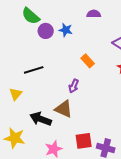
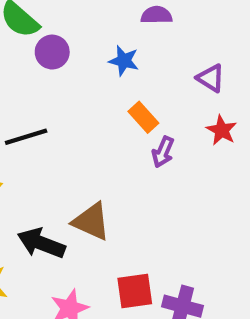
blue star: (66, 30) -> (124, 61), moved
purple arrow: (74, 86) -> (163, 152), moved

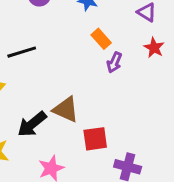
black arrow: (41, 243) -> (32, 124), turned -60
red square: (135, 291) -> (95, 139), moved

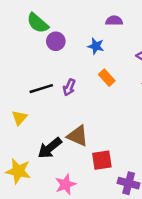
purple arrow: (114, 62) -> (69, 87), moved

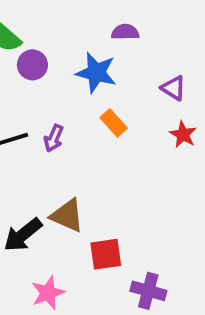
blue star: (96, 46) -> (96, 73), size x1.5

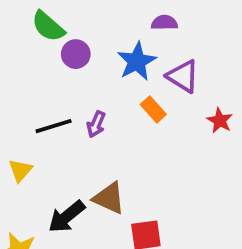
blue star: (96, 73) -> (137, 61), turned 30
purple triangle: (173, 88) -> (183, 76), moved, size x1.4

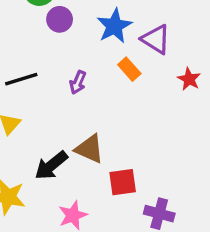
black line: (54, 126) -> (21, 79), moved

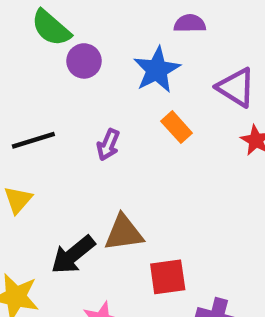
purple triangle: (156, 39) -> (236, 87), moved
brown triangle: (89, 149) -> (124, 233), turned -32

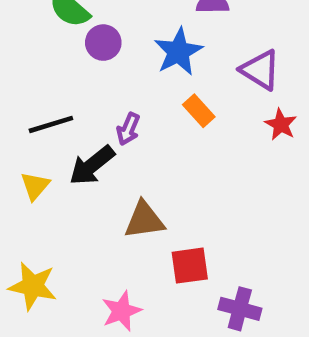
black arrow: (73, 255) -> (92, 165), moved

